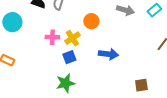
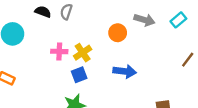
orange circle: (91, 21) -> (118, 33), moved

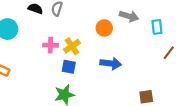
cyan rectangle: (178, 20) -> (157, 27), moved, turned -56
blue square: (79, 75) -> (69, 67), turned 32

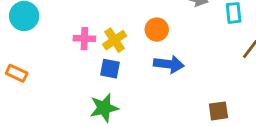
orange circle: (104, 28) -> (157, 30), moved

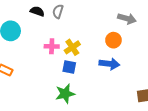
orange circle: (157, 30) -> (113, 40), moved

